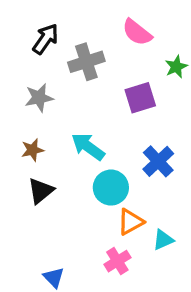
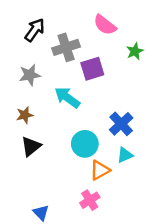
purple square: (140, 98) -> (92, 69), moved
cyan arrow: (88, 147) -> (67, 98), moved
cyan triangle: (163, 240) -> (125, 155), moved

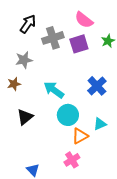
purple square: (92, 69) -> (79, 44), moved
cyan arrow: (67, 98) -> (54, 90), moved
brown star: (25, 115) -> (14, 84), moved
blue cross: (121, 124) -> (97, 86), moved

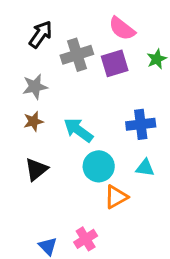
brown star: (14, 84) -> (33, 121), moved
blue cross: (97, 86) -> (141, 124), turned 36
cyan triangle: (100, 124) -> (145, 168), moved, turned 32
pink cross: (72, 160) -> (86, 239), moved

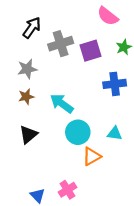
pink semicircle: (122, 29) -> (108, 16), moved
blue cross: (141, 124) -> (115, 84), moved

